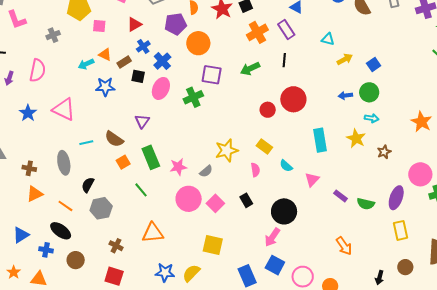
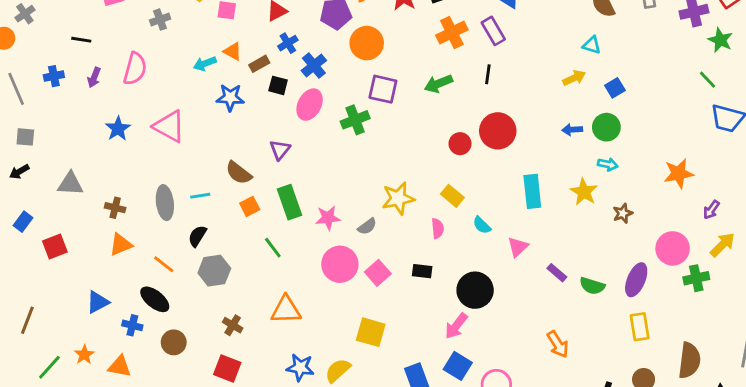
cyan triangle: (328, 39) -> (592, 45), moved
orange star: (421, 122) -> (679, 173), turned 30
cyan line: (86, 143) -> (200, 196), moved
black rectangle: (246, 200) -> (422, 271), turned -56

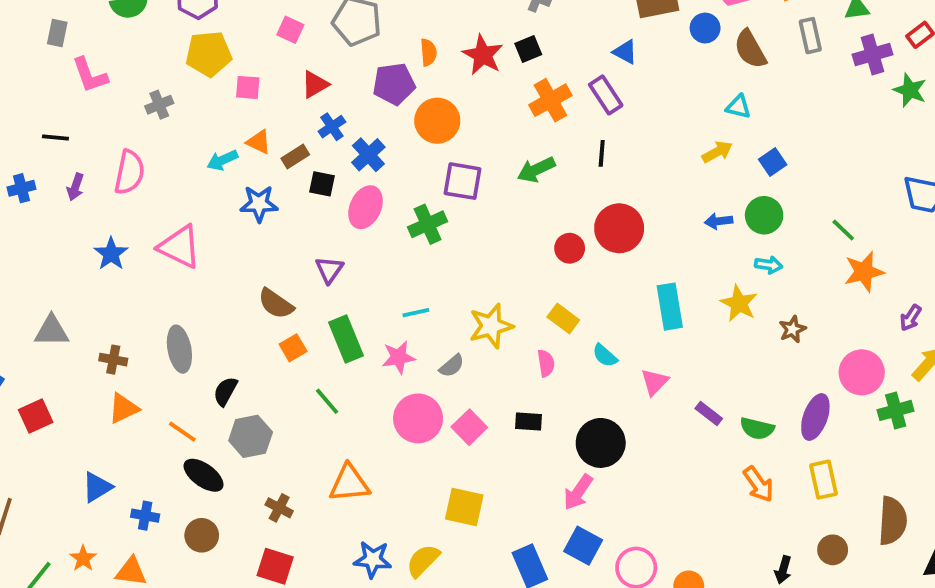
green line: (707, 80) -> (843, 230), moved
cyan line: (200, 196) -> (416, 313), moved
black ellipse: (155, 299) -> (204, 475), moved
orange arrow: (558, 344) -> (758, 484), moved

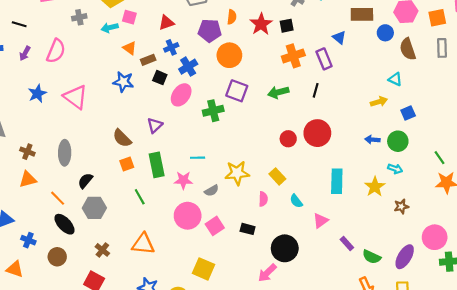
cyan arrow: (222, 160) -> (110, 28), moved

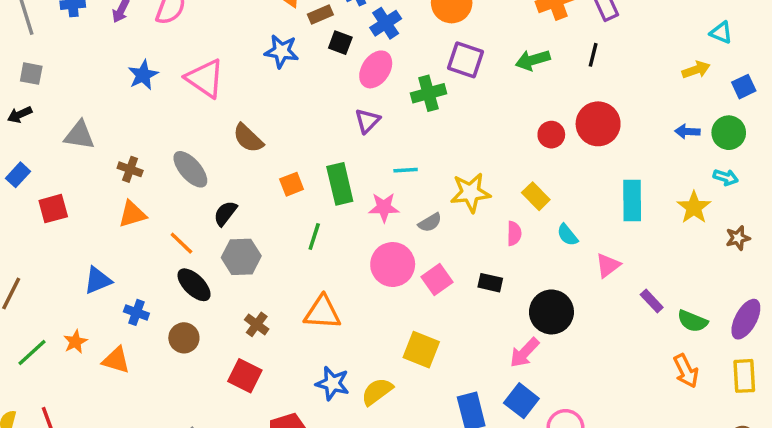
purple triangle: (155, 125) -> (367, 121), moved
brown semicircle: (122, 138) -> (248, 138), moved
gray ellipse: (65, 153) -> (190, 169), turned -40
green line: (140, 197) -> (314, 236), turned 49

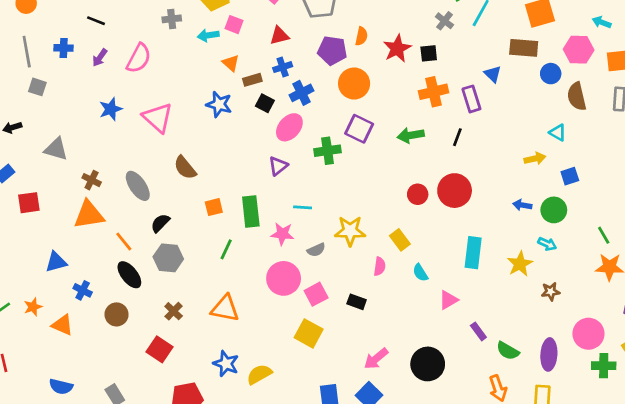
gray square: (31, 74) -> (37, 87), moved
orange triangle: (132, 214) -> (89, 215), size x1.4
black circle: (551, 312) -> (428, 364), moved
purple ellipse: (746, 319) -> (549, 354), turned -32
yellow square: (421, 350) -> (309, 333), moved

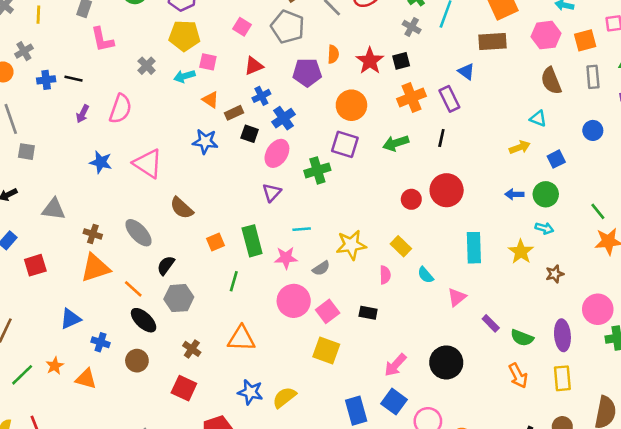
gray cross: (172, 19) -> (147, 66), turned -30
blue cross: (64, 48) -> (46, 80), moved
blue circle: (551, 74) -> (593, 130), moved
orange circle: (354, 84) -> (351, 105), moved
blue star: (111, 109) -> (101, 162), turned -30

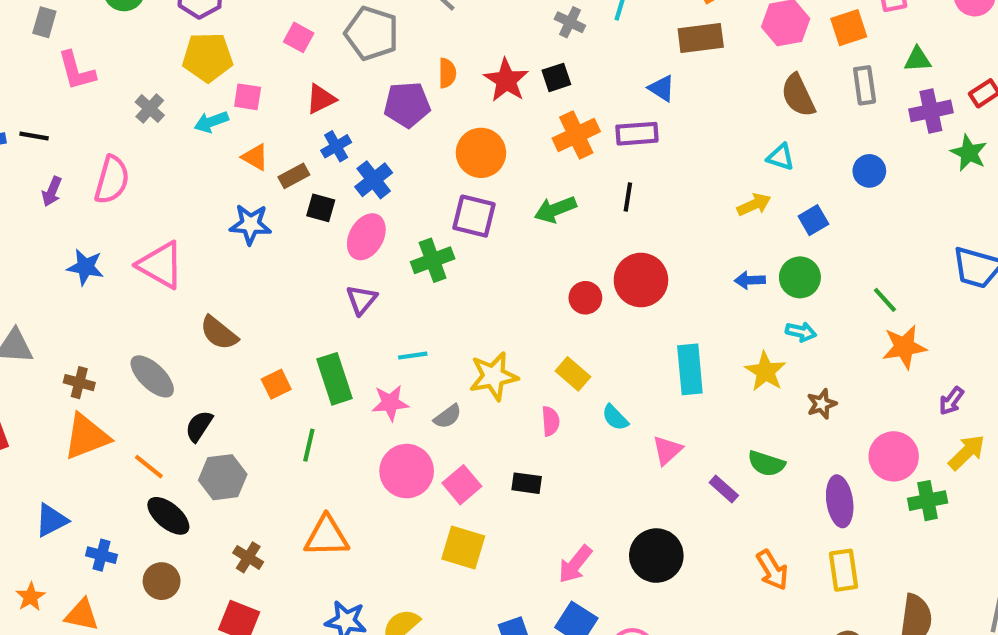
purple rectangle: (449, 99) -> (637, 134), turned -65
green semicircle: (522, 338) -> (766, 464), moved

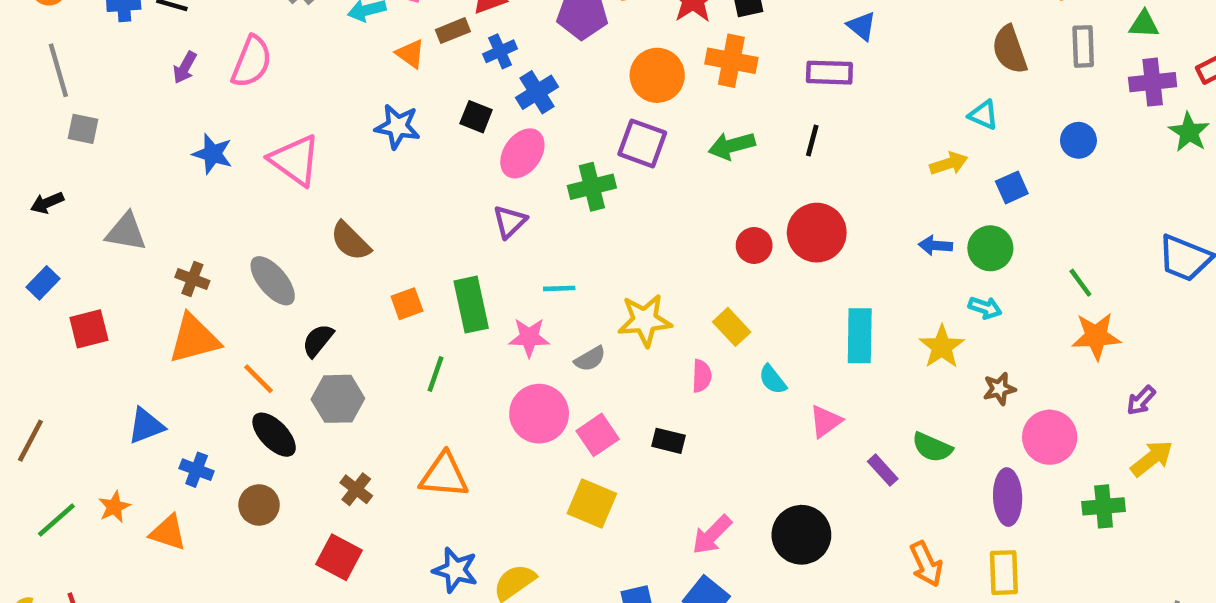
orange cross: (576, 135) -> (731, 61), moved, turned 30
brown rectangle: (294, 176) -> (453, 31), moved
pink circle: (894, 456) -> (1050, 437), moved

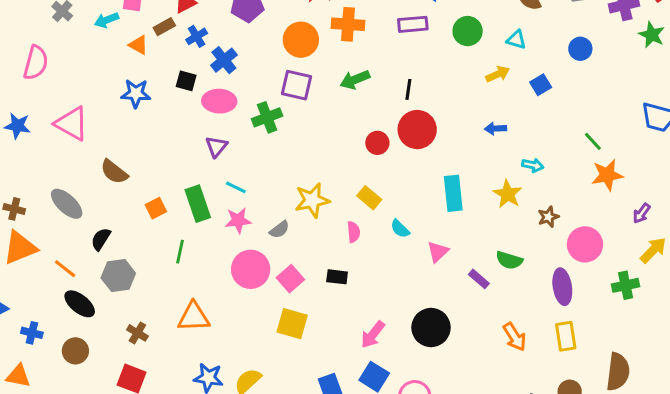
black line: (812, 141) -> (408, 89), moved
pink ellipse: (522, 153) -> (219, 101), turned 64
green circle: (990, 248) -> (468, 31), moved
cyan line: (559, 288) -> (236, 187), moved, turned 35

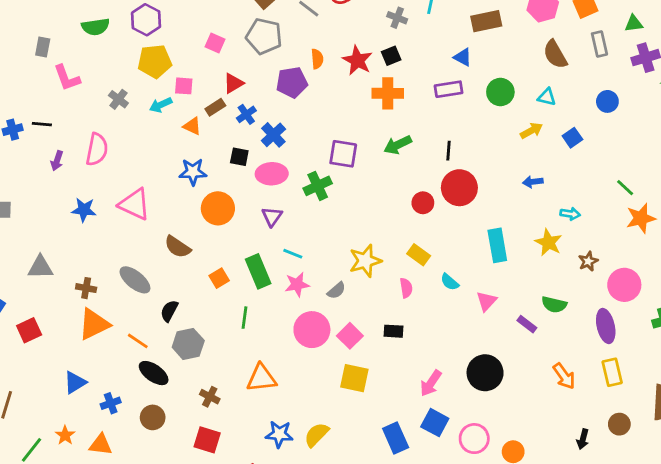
orange circle: (301, 40) -> (218, 208), moved
blue cross: (32, 333) -> (111, 403), turned -30

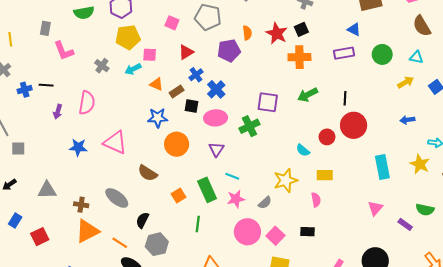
brown rectangle: (215, 107) -> (177, 92), moved
yellow rectangle: (419, 255) -> (325, 175), turned -35
cyan semicircle: (450, 282) -> (303, 150), moved

